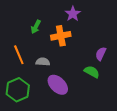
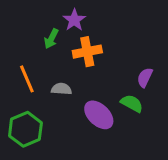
purple star: (73, 14) -> (74, 20), moved
purple ellipse: (58, 85) -> (99, 115), moved

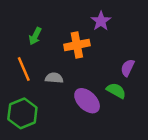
purple star: (74, 20) -> (101, 21), moved
green arrow: (51, 39) -> (35, 36), moved

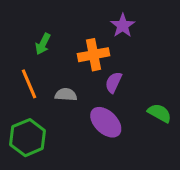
purple semicircle: (128, 68) -> (113, 82), moved
green semicircle: (116, 91) -> (159, 113), moved

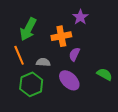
green arrow: (43, 44) -> (28, 29), size x1.6
green hexagon: (28, 138) -> (31, 84), moved

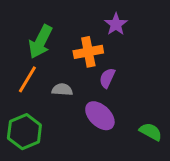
orange line: (19, 55) -> (27, 79), turned 54
green semicircle: (104, 74) -> (151, 132), moved
green hexagon: (31, 84) -> (24, 132), moved

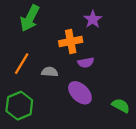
green arrow: (40, 42) -> (30, 18), moved
purple semicircle: (107, 78) -> (86, 62), turned -126

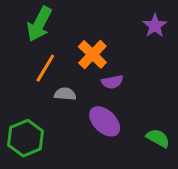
purple star: (93, 19) -> (155, 26), moved
orange cross: (71, 41) -> (92, 54), turned -35
orange line: (22, 64) -> (45, 68), moved

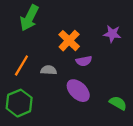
purple star: (155, 26) -> (112, 34), moved, turned -30
orange line: (45, 68) -> (21, 66), moved

